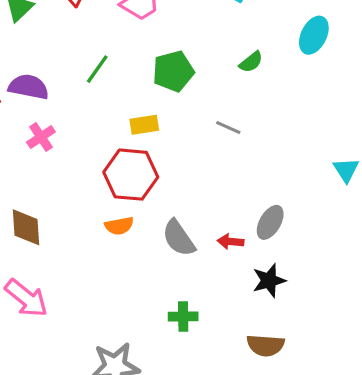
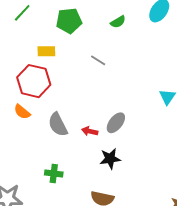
orange semicircle: (119, 226) -> (22, 112), turned 42

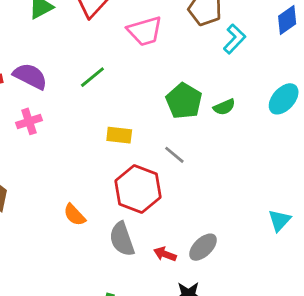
green pentagon: (69, 21) -> (184, 101), moved, turned 30
gray line: (98, 60) -> (174, 155), moved
red hexagon: (34, 81) -> (138, 189), moved

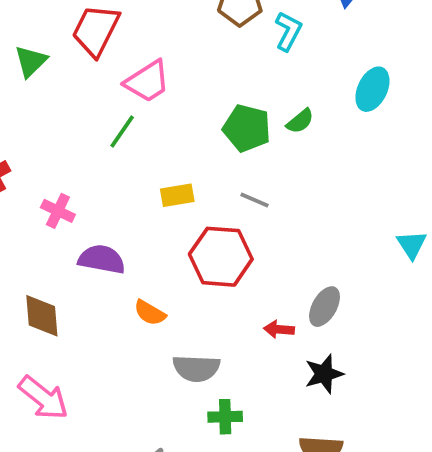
pink trapezoid: (145, 31) -> (147, 81), moved
purple semicircle: (30, 76) -> (102, 259), moved
pink cross: (29, 121) -> (58, 211), turned -30
gray semicircle: (122, 239) -> (196, 368), moved, turned -52

